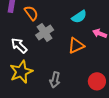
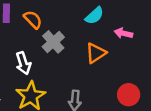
white arrow: (19, 46) -> (23, 63), turned -144

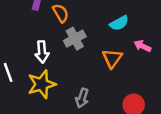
orange triangle: (96, 53) -> (112, 58), turned -35

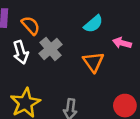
white arrow: (42, 52) -> (21, 52), moved

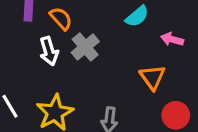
orange triangle: (93, 62) -> (152, 77), moved

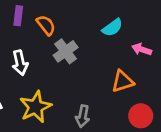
white arrow: (49, 51) -> (20, 63), moved
orange triangle: (152, 77) -> (122, 81), turned 45

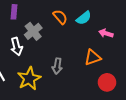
orange semicircle: (46, 25) -> (60, 17), moved
gray cross: (66, 51) -> (33, 31), moved
gray arrow: (83, 116) -> (57, 66), moved

